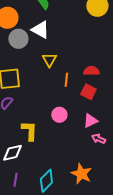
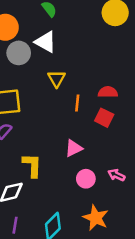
pink circle: (59, 115) -> (86, 179), moved
pink triangle: (90, 121) -> (74, 148), moved

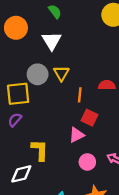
white triangle: (46, 42) -> (52, 41), turned 30
gray circle: (19, 53) -> (38, 74), moved
red square: (104, 118) -> (90, 118), moved

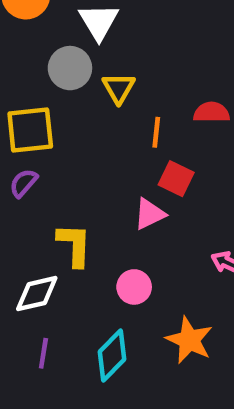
gray circle: (38, 74) -> (70, 68), moved
pink circle: (87, 162) -> (134, 287), moved

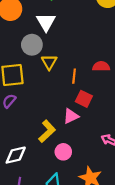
yellow triangle: (119, 88) -> (49, 62), moved
yellow L-shape: (74, 245) -> (47, 131), moved, turned 45

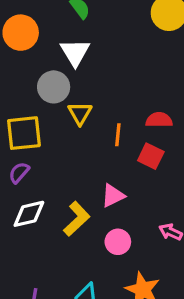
red square: (84, 99) -> (151, 156), moved
pink circle: (63, 152) -> (118, 242), moved
white diamond: (16, 155) -> (29, 214), moved

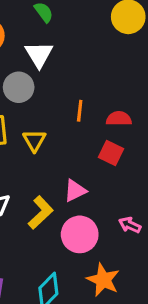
yellow triangle: (80, 113) -> (34, 140), moved
orange line: (118, 135) -> (80, 111), moved
pink circle: (118, 242) -> (80, 234), size x1.5

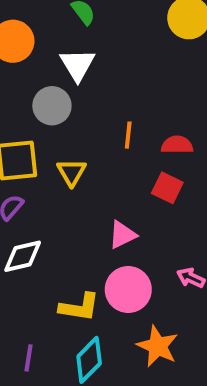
yellow L-shape: (41, 213) -> (79, 307), moved, turned 52

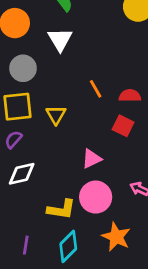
gray circle: (52, 106) -> (23, 68), moved
orange line: (128, 135) -> (96, 89), turned -36

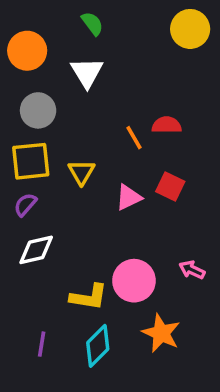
red semicircle: (130, 96) -> (167, 125), moved
pink triangle: (92, 159) -> (129, 197), moved

